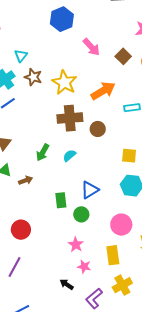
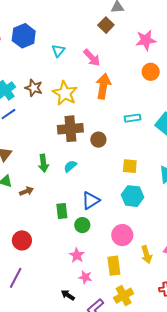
blue hexagon: (62, 19) -> (24, 36), moved
cyan triangle: (21, 56) -> (58, 51), moved
brown square: (123, 56) -> (106, 25), moved
orange arrow: (103, 91) -> (103, 86), moved, turned -50
green arrow: (43, 152) -> (43, 163), turned -36

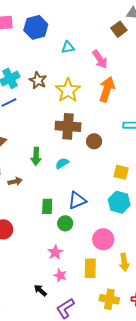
cyan triangle: (58, 51) -> (68, 47), turned 32
yellow cross: (124, 296) -> (109, 299), moved, turned 30

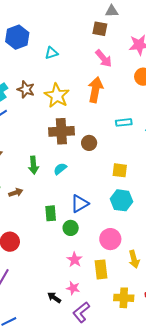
brown square: (119, 29) -> (100, 29), turned -35
pink arrow: (100, 59) -> (104, 58), moved
pink star: (55, 252) -> (75, 260), moved
pink star: (60, 275) -> (73, 288), moved

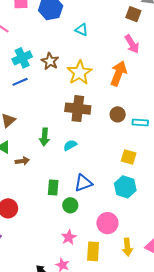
cyan triangle: (51, 53) -> (82, 30), turned 32
cyan rectangle: (124, 122) -> (140, 123), moved
brown circle: (89, 143) -> (118, 114), moved

